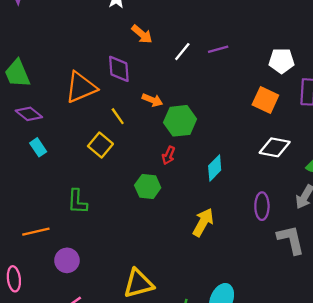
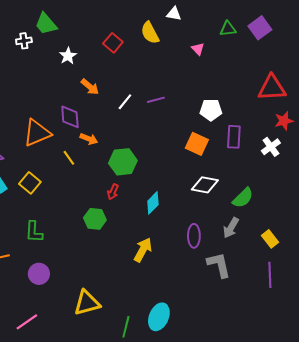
orange arrow: (152, 100) -> (89, 139), moved
yellow square: (100, 145) -> (30, 183), moved
purple circle: (67, 260) -> (39, 274), moved

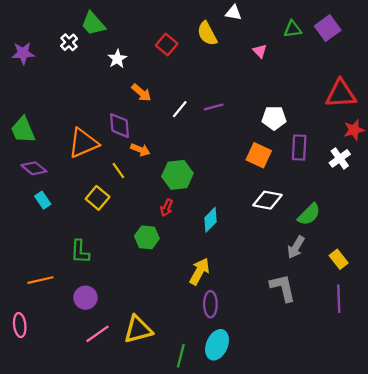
white cross: (24, 41) -> (69, 42), turned -35
yellow square: (30, 183) -> (98, 198), moved
purple ellipse: (194, 236) -> (210, 304), moved
pink line: (27, 322) -> (98, 334), moved

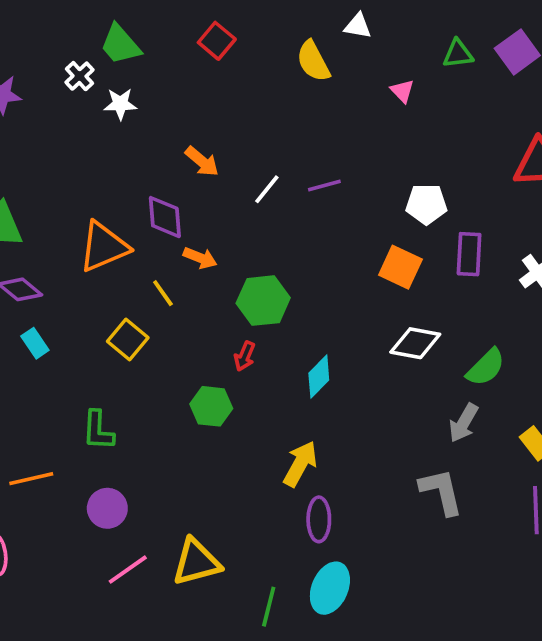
red square: (167, 44) -> (217, 41), moved
white star: (117, 59) -> (120, 104), moved, turned 30

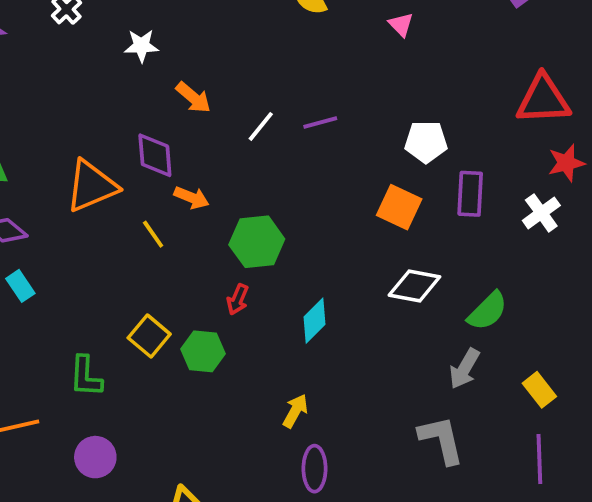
white star: (120, 104) -> (141, 46), moved
yellow square: (128, 339) -> (149, 336), moved
yellow arrow: (300, 464) -> (295, 411), size x0.7

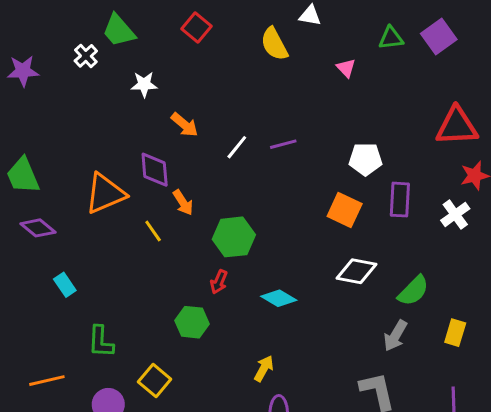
orange arrow: (191, 198) -> (183, 203), turned 35
cyan rectangle: (20, 286) -> (65, 285), moved
cyan diamond: (314, 321) -> (279, 298), turned 76
yellow square: (149, 336) -> (155, 381), moved
yellow rectangle: (539, 390) -> (455, 333), moved, turned 55

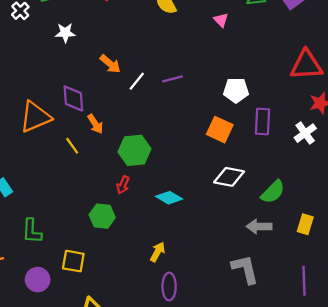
orange arrow: (185, 125) -> (110, 64), moved
gray arrow: (395, 336) -> (259, 226), turned 60
yellow square: (155, 381) -> (73, 261), turned -30

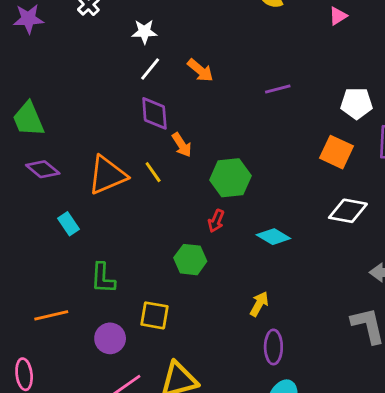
pink triangle: (221, 20) -> (338, 16), turned 42
white line: (137, 81) -> (150, 69), moved
orange triangle: (35, 117) -> (107, 175), moved

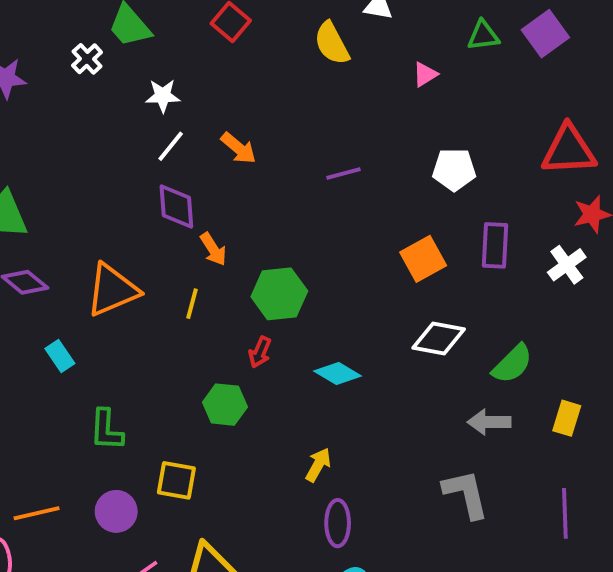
white pentagon: (357, 103) -> (454, 170), moved
orange square: (336, 152) -> (423, 259), turned 36
yellow line: (153, 172) -> (192, 304), moved, turned 50
orange line: (51, 315) -> (37, 513), moved

